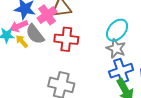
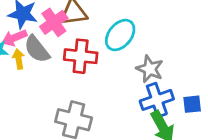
cyan ellipse: (117, 30) -> (120, 35), moved
yellow arrow: (22, 41) -> (19, 59), turned 32

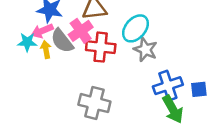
pink cross: (54, 22) -> (81, 31), moved
gray star: (150, 69) -> (145, 50), moved

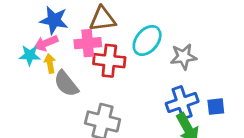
pink cross: (81, 31) -> (88, 43), turned 30
gray semicircle: (62, 41) -> (66, 84), moved
gray star: (145, 50) -> (183, 57), moved, turned -30

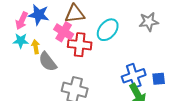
pink arrow: (46, 43) -> (22, 21), moved, turned -42
pink cross: (88, 43) -> (64, 32), turned 36
gray star: (183, 57) -> (149, 22), moved

